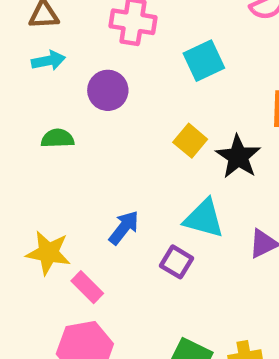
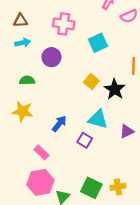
yellow star: (48, 253) -> (23, 111), moved

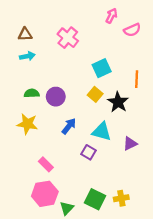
pink cross: (64, 24) -> (68, 38), turned 30
cyan square: (98, 43) -> (102, 68), moved
purple circle: (51, 57) -> (56, 97), moved
blue arrow: (59, 124) -> (69, 126), moved

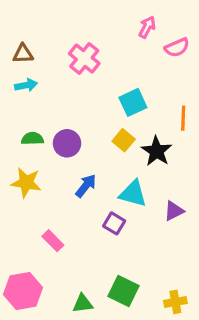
pink hexagon: (45, 194) -> (23, 291), moved
yellow cross: (121, 198) -> (175, 302), moved
green triangle: (67, 208) -> (83, 304), turned 40

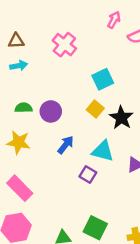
pink rectangle: (53, 241) -> (20, 188), moved, size x1.5

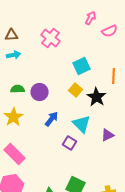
yellow star: (19, 142) -> (14, 117), turned 30
cyan triangle: (103, 151) -> (82, 124), turned 30

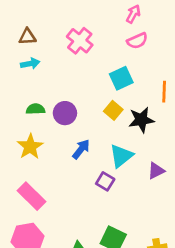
pink semicircle: (110, 31) -> (137, 41), moved
black star: (96, 97) -> (141, 120), turned 30
cyan triangle: (82, 124) -> (121, 156), turned 36

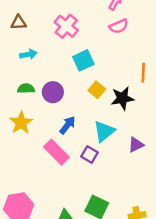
cyan arrow: (30, 64) -> (28, 54), moved
cyan square: (121, 78) -> (83, 60), moved
pink rectangle: (31, 196) -> (56, 152), moved

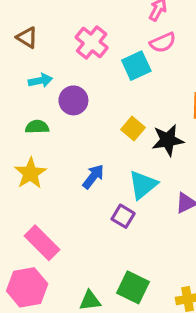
brown triangle: (19, 23) -> (27, 38), turned 35
cyan square: (83, 60) -> (136, 66), moved
purple circle: (53, 92) -> (73, 100), moved
pink rectangle: (56, 152) -> (42, 243), moved

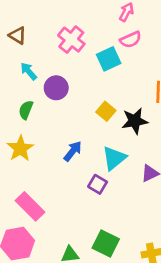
cyan arrow: (40, 81) -> (29, 71), turned -120
green semicircle: (37, 127) -> (26, 110), turned -66

